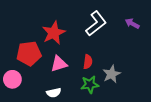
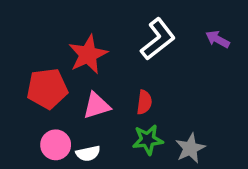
gray star: (112, 74) -> (190, 148), moved
pink circle: (12, 79) -> (56, 145), moved

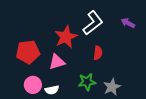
red star: (88, 55) -> (66, 37), moved
red semicircle: (144, 102) -> (98, 53), moved

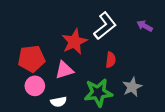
green star: (87, 82) -> (98, 93), size x1.4
pink circle: (33, 85) -> (35, 86), moved
gray star: (112, 87) -> (132, 87), moved

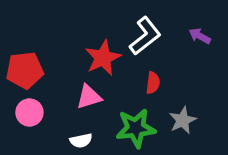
red pentagon: (31, 59) -> (25, 70), moved
pink circle: (35, 86) -> (29, 112), moved

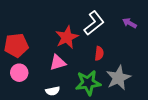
gray star: (183, 120) -> (118, 78), size x1.4

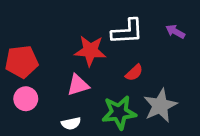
white L-shape: (94, 23) -> (127, 32), turned 35
red star: (67, 37) -> (90, 51), turned 30
red semicircle: (99, 53) -> (134, 73), turned 40

